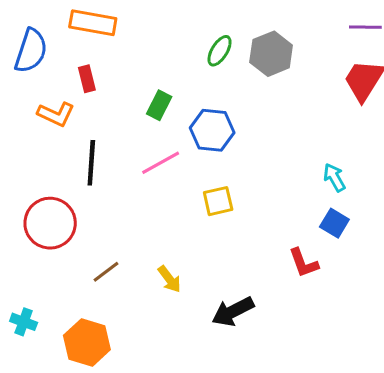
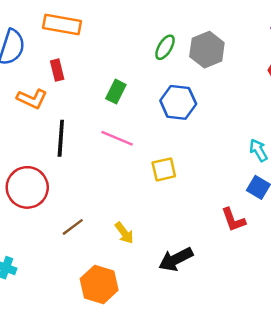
blue hexagon: (212, 130) -> (178, 102), moved
pink line: (161, 163) -> (117, 138), turned 52
orange hexagon: (87, 342) -> (99, 284), moved

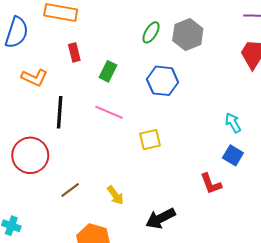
red rectangle: (57, 70) -> (74, 52), moved

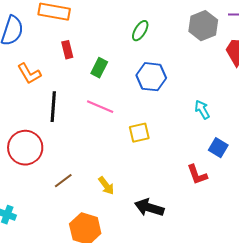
gray hexagon: (188, 35) -> (203, 26), moved
orange L-shape: (34, 78) -> (29, 74), turned 35
cyan arrow: (233, 123) -> (202, 110), moved
black arrow: (160, 218) -> (149, 208), turned 44

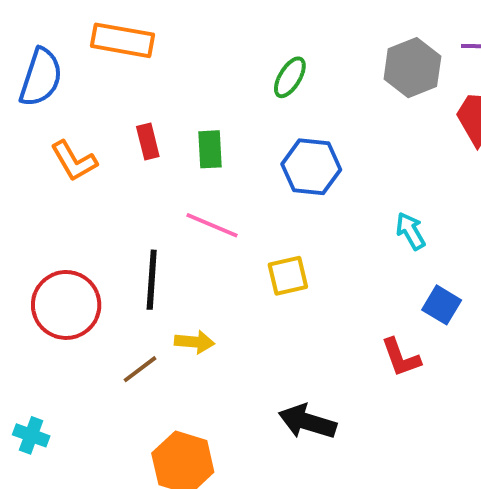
red rectangle: (67, 50) -> (148, 142), moved
green rectangle: (99, 68) -> (210, 149), turned -30
black line: (53, 107) -> (152, 280), moved
yellow arrow: (106, 186) -> (195, 342), moved, turned -48

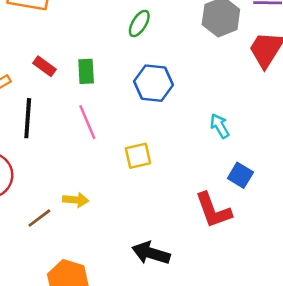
red rectangle: (148, 142) -> (45, 66), turned -40
pink line: (212, 225) -> (87, 122), turned 44
black line: (152, 280) -> (28, 118), moved
red L-shape: (401, 358) -> (213, 210), size x1.4

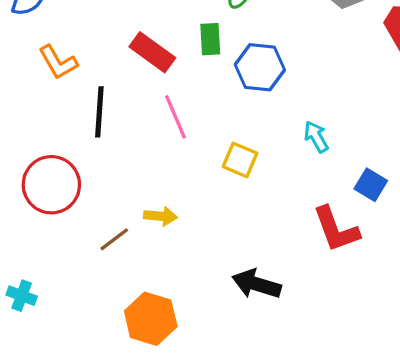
red rectangle: (45, 66) -> (152, 52), moved, size x1.5
green rectangle: (86, 71) -> (210, 39), moved
cyan arrow: (220, 126) -> (316, 137), moved
yellow square: (138, 156) -> (240, 160), turned 36

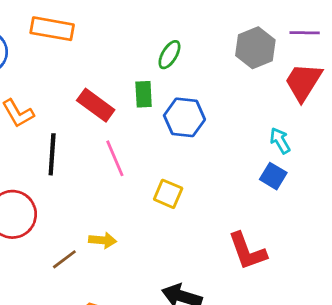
cyan arrow: (316, 137) -> (280, 141), moved
blue square: (371, 185) -> (273, 176), moved

